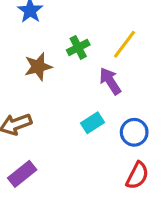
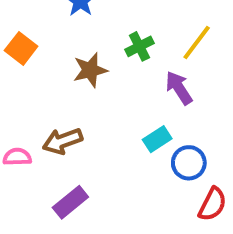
blue circle: (134, 132) -> (189, 163), moved

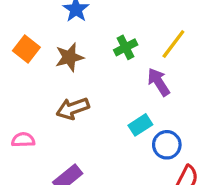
brown star: (90, 70) -> (69, 57), moved
brown arrow: (63, 141) -> (73, 108), moved

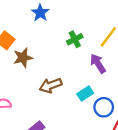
brown star: (69, 57) -> (23, 58), moved
brown arrow: (73, 108) -> (51, 85), moved

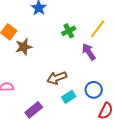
brown arrow: (51, 85) -> (57, 78), moved
cyan rectangle: (85, 93) -> (69, 97), moved

